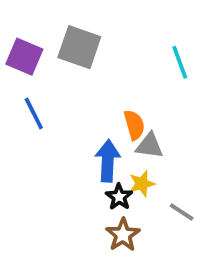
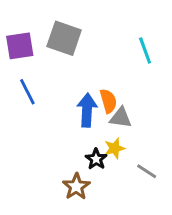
purple square: (24, 57) -> (20, 46), turned -32
blue arrow: (108, 161) -> (87, 110), moved
brown star: (123, 235) -> (76, 187), moved

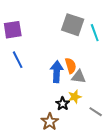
gray square: (64, 38) -> (73, 25), moved

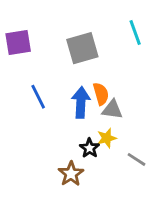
gray square: (73, 25) -> (82, 48), moved, turned -35
cyan line: (95, 33) -> (135, 32), moved
blue line: (18, 60) -> (38, 97), moved

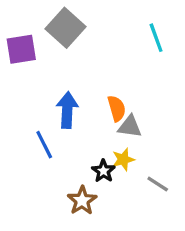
gray square: (82, 48) -> (66, 28), moved, turned -32
blue line: (38, 97) -> (44, 145), moved
blue arrow: (81, 102) -> (67, 110), moved

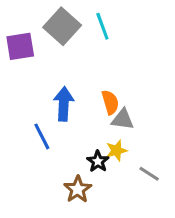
cyan line: (156, 38) -> (102, 26), moved

